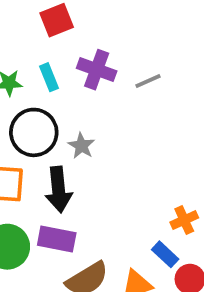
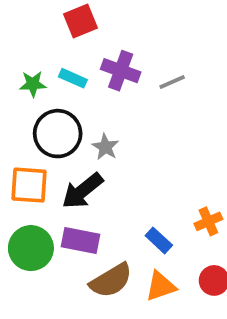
cyan rectangle: (49, 77) -> (73, 78), turned -44
black arrow: (59, 190) -> (82, 191), turned 57
blue rectangle: (165, 254) -> (159, 240), moved

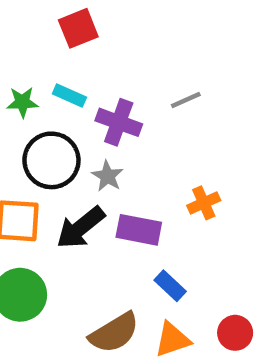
purple cross: (121, 71) -> (119, 122), moved
orange cross: (208, 221) -> (204, 203), moved
purple rectangle: (81, 240) -> (139, 230), moved

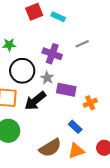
cyan rectangle: (69, 95) -> (58, 17), moved
orange cross: (204, 203) -> (90, 103), moved
purple rectangle: (139, 230) -> (66, 90), moved

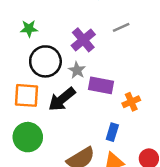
purple cross: (52, 54) -> (83, 40), turned 30
blue rectangle: (75, 127) -> (112, 132), turned 64

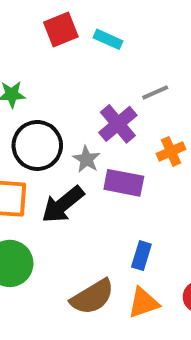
purple cross: (83, 40) -> (118, 124), moved
orange cross: (131, 102) -> (171, 151), moved

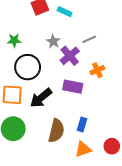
gray star: (86, 159) -> (53, 41), moved
brown semicircle: (92, 297) -> (56, 131), moved, turned -45

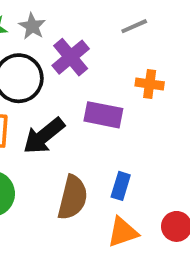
gray star: (53, 41) -> (32, 26), moved
purple cross: (70, 56) -> (71, 57), moved
orange cross: (97, 70) -> (150, 84), turned 32

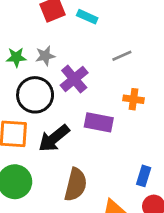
gray star: (32, 26) -> (45, 56), turned 30
blue rectangle: (121, 186) -> (144, 176), moved

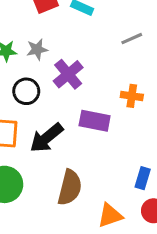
gray line: (122, 56) -> (132, 39), moved
black circle: (35, 95) -> (26, 91), size x0.7

